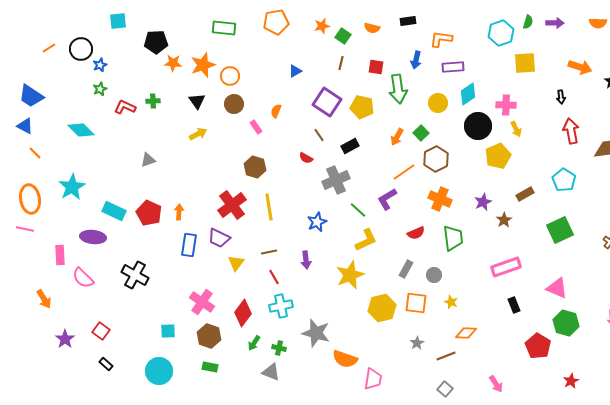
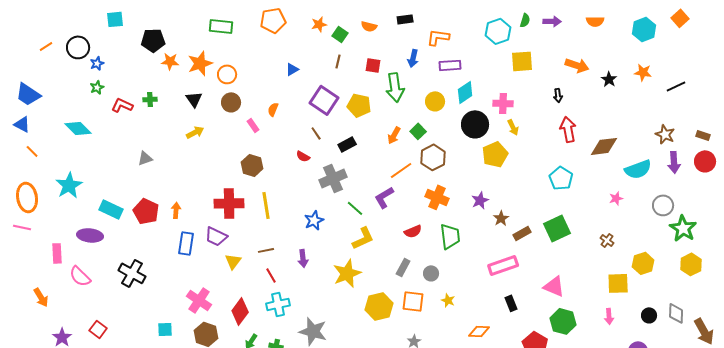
brown rectangle: (525, 194) -> (522, 233), moved
red cross: (232, 205) -> (229, 203), turned 36
orange diamond: (466, 333) -> (479, 331), moved

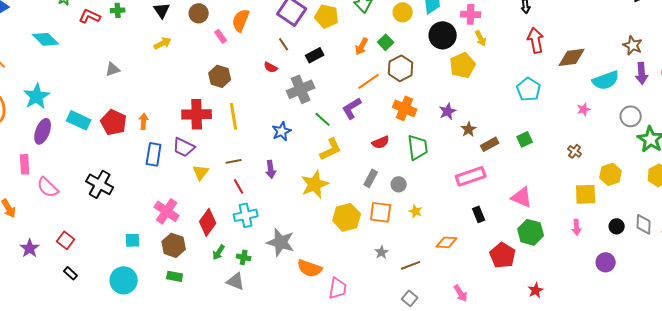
orange semicircle: (273, 109) -> (241, 20), size x1.6
green square: (557, 228) -> (525, 139), size x0.6
purple ellipse: (90, 235) -> (43, 131), moved, turned -75

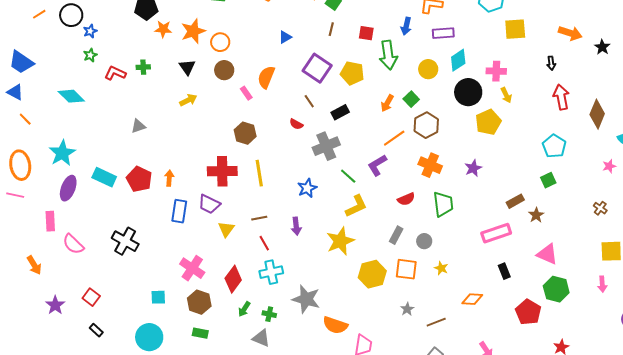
brown diamond: (572, 57) -> (597, 114), turned -60
brown star: (469, 129) -> (536, 215), moved
green square: (525, 139) -> (548, 180), moved

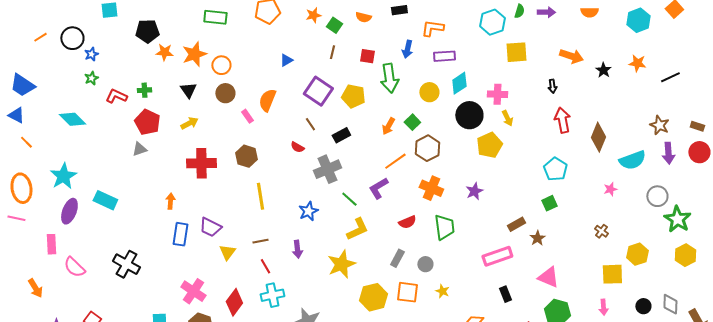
red cross: (222, 171) -> (201, 163), moved
red pentagon: (139, 179) -> (147, 122), moved

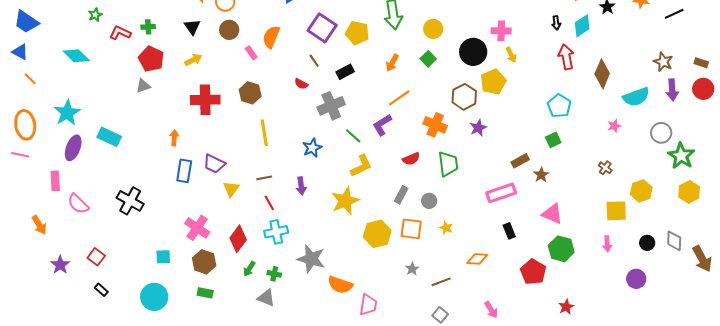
cyan diamond: (459, 83) -> (582, 26), moved
green square: (412, 122) -> (428, 59), moved
brown hexagon: (427, 148) -> (464, 97), moved

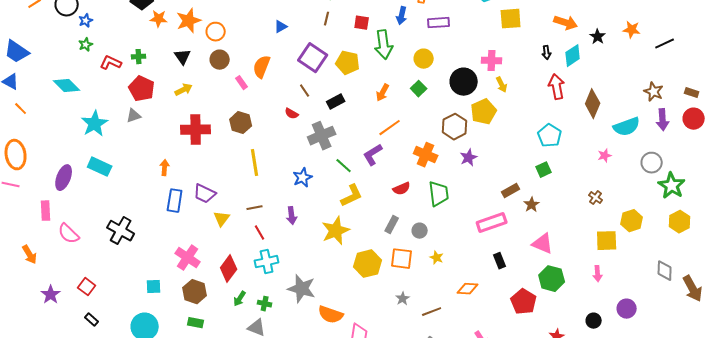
cyan star: (67, 113) -> (95, 124), moved
black circle: (647, 243) -> (594, 321), moved

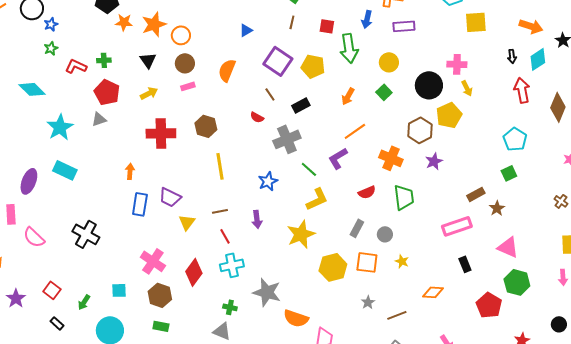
pink rectangle: (242, 83) -> (188, 86), moved, turned -72
green arrow: (240, 299) -> (84, 302), moved

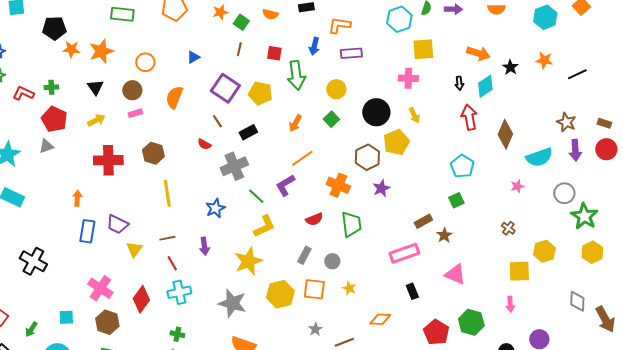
orange circle: (181, 35) -> (145, 62), moved
pink cross: (457, 64) -> (408, 78), moved
green hexagon: (517, 282) -> (471, 322), moved
gray star: (267, 292) -> (232, 303), moved

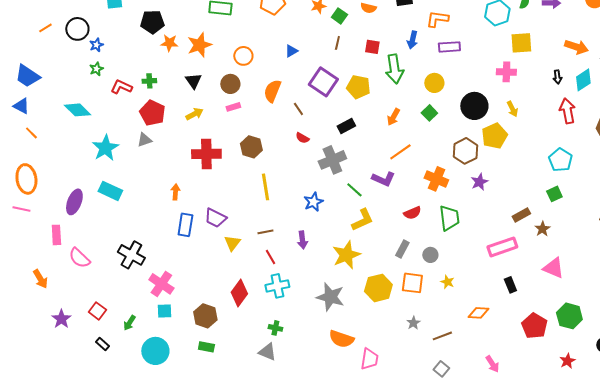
brown line: (217, 121) -> (298, 109), moved
purple L-shape: (285, 185) -> (383, 179), turned -125
pink cross: (100, 288) -> (161, 284), moved

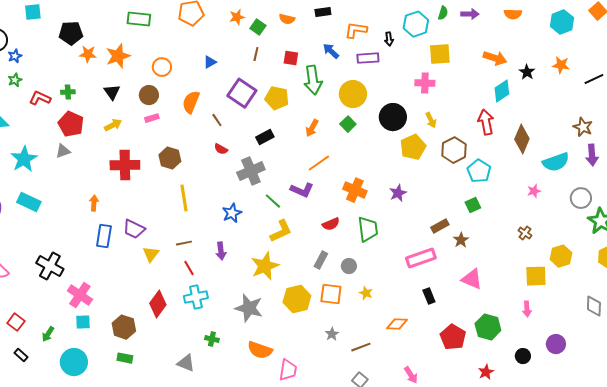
blue arrow: (412, 40) -> (331, 51), turned 120
black arrow: (557, 77) -> (389, 39), moved
yellow circle: (434, 83) -> (353, 94), size x1.4
brown hexagon: (465, 151) -> (454, 150), moved
green cross: (275, 328) -> (212, 339), moved

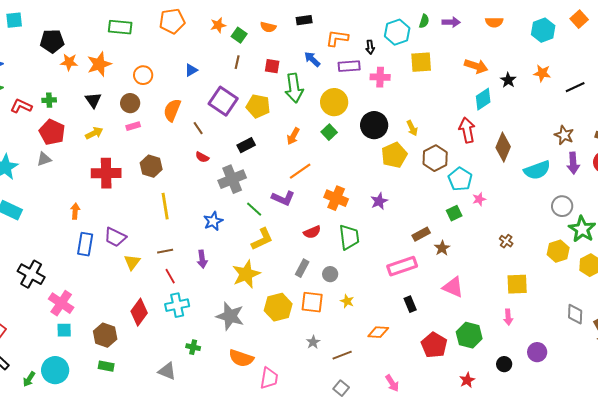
pink cross: (425, 83) -> (380, 77), moved
pink star: (534, 191) -> (479, 199), moved
yellow hexagon: (561, 256) -> (558, 251), moved
green arrow: (48, 334) -> (29, 379), moved

